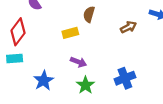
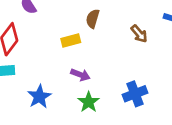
brown arrow: (128, 27) -> (139, 34), turned 77

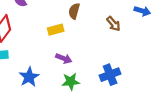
green star: (89, 102) -> (71, 82), turned 30

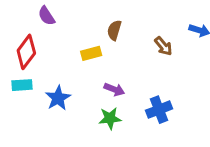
purple arrow: (64, 58) -> (114, 89), moved
blue star: (29, 77) -> (58, 98), moved

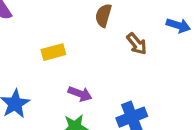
brown semicircle: (114, 30) -> (103, 15), moved

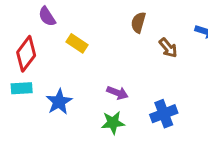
yellow rectangle: (53, 52) -> (77, 43), moved, turned 48

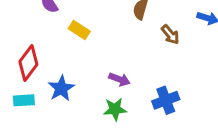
red diamond: (26, 54) -> (28, 63), moved
cyan rectangle: (22, 88) -> (24, 100), moved

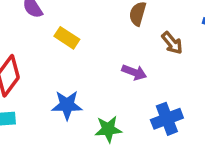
purple arrow: (119, 79) -> (134, 72), moved
blue star: (61, 88) -> (67, 105), moved, turned 30

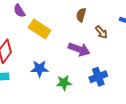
yellow rectangle: (67, 38) -> (40, 29), size x1.5
purple arrow: (134, 72) -> (79, 49), size x1.5

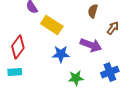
brown arrow: (101, 32) -> (113, 28), turned -104
blue star: (40, 69) -> (61, 54), moved

